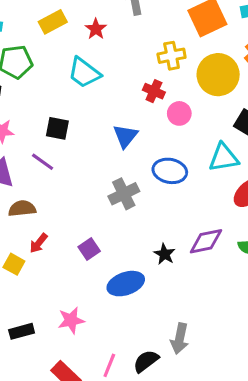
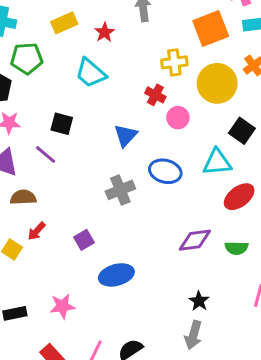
black star: (164, 254) -> (199, 301), moved
gray arrow: (180, 339) -> (193, 335), moved

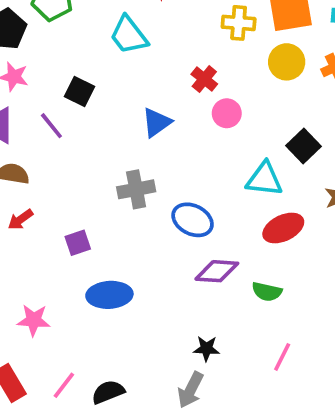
yellow cross: (174, 62) -> (239, 23), moved
yellow circle: (217, 83) -> (287, 62), moved, size x0.7
blue ellipse: (165, 171) -> (193, 220), moved
black star: (199, 301) -> (206, 349), turned 30

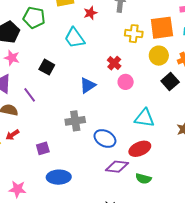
purple line: (51, 126) -> (30, 95), moved
black square: (304, 146) -> (170, 81), moved
red ellipse: (283, 228) -> (140, 149), moved

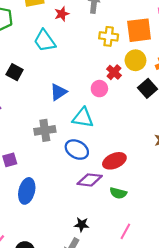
red cross: (114, 63) -> (114, 72), moved
cyan triangle: (144, 118) -> (83, 118), moved
blue ellipse: (59, 177) -> (27, 191), turned -75

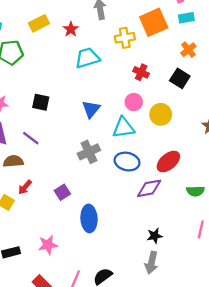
cyan trapezoid: (45, 41) -> (87, 58), moved, turned 125
yellow circle: (135, 60) -> (161, 114), moved
pink circle: (99, 89) -> (134, 102), moved
green semicircle: (118, 193) -> (195, 191), moved

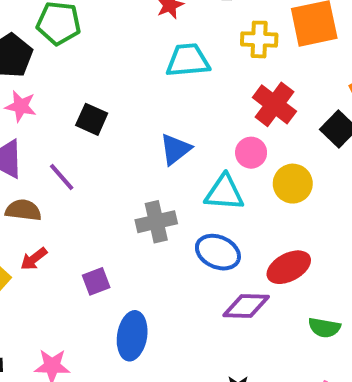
red cross: (141, 72) -> (274, 104), size x1.5

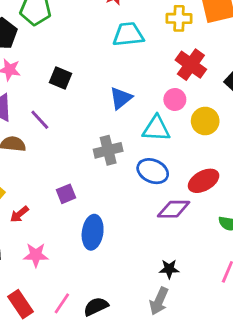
red arrow: (34, 259) -> (19, 214), moved

